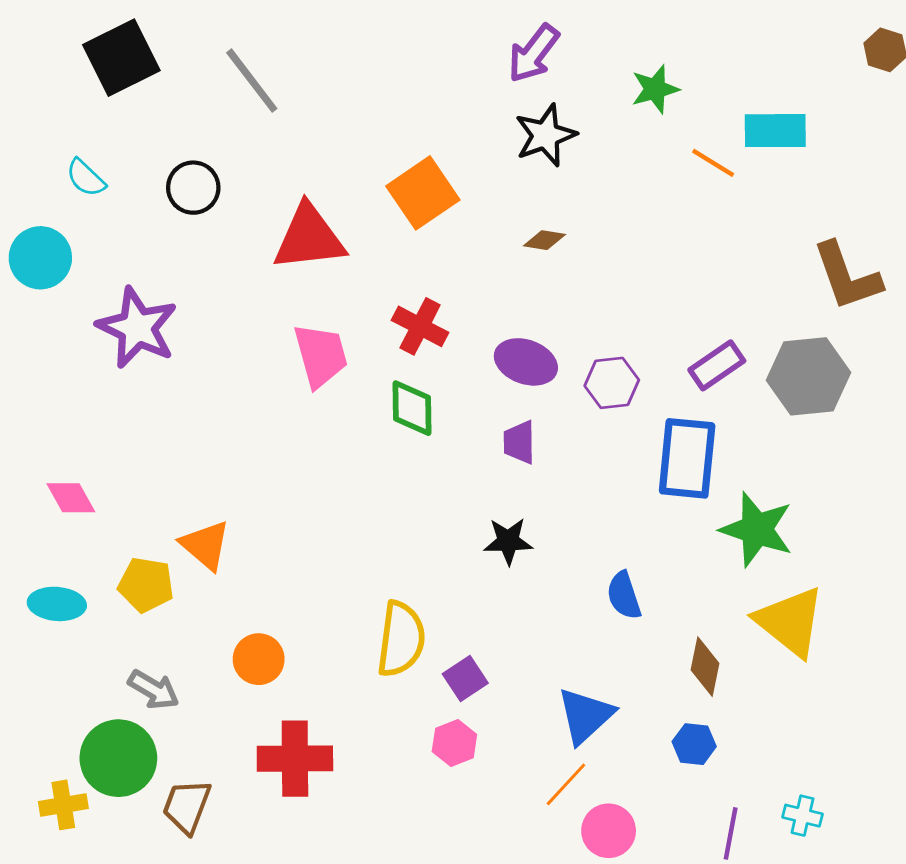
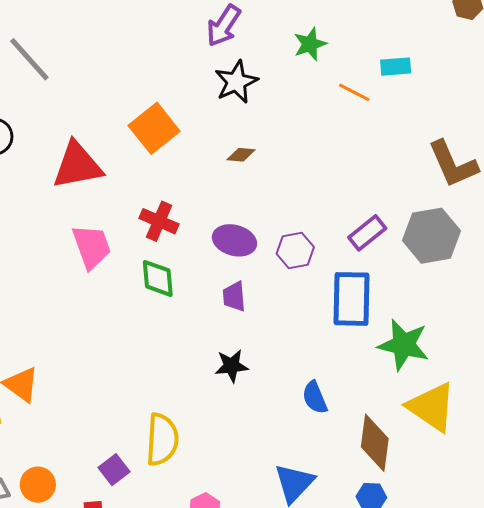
cyan rectangle: (775, 131) -> (396, 67), size x0.7
orange circle: (259, 659) -> (38, 485), moved
brown diamond: (705, 667) -> (375, 443), size x1.4
purple square: (465, 679) -> (114, 470), moved

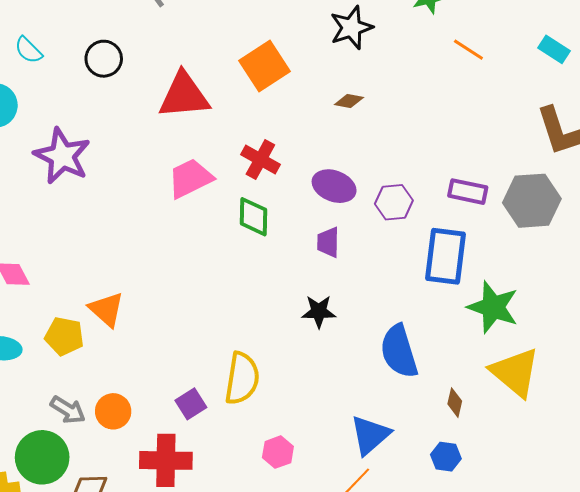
cyan rectangle: (396, 67) -> (554, 49), moved, turned 32
purple rectangle: (367, 233) -> (468, 192), turned 45
pink trapezoid: (92, 247) -> (190, 178), turned -102
blue semicircle: (315, 398) -> (399, 351), size x1.6
brown diamond: (375, 443) -> (455, 403), size x0.5

